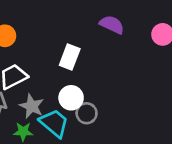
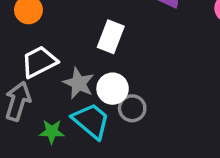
gray star: (32, 106) -> (79, 83), moved

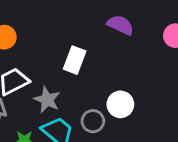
white circle: (113, 89) -> (120, 104), moved

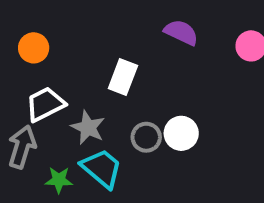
gray circle: (93, 121) -> (146, 137), moved

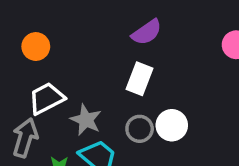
purple semicircle: (181, 32) -> (147, 32), moved, turned 120
white rectangle: (123, 77) -> (140, 79), moved

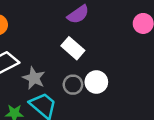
white rectangle: (140, 79) -> (73, 48), turned -70

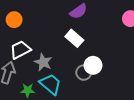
gray circle: (73, 85) -> (84, 73), moved

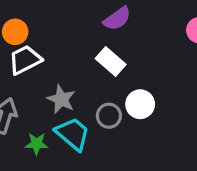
white trapezoid: (20, 50) -> (25, 60), moved
gray circle: (84, 73) -> (109, 116), moved

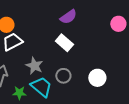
white circle: (140, 104) -> (97, 78), moved

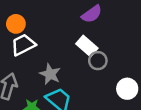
gray circle: (63, 76) -> (98, 61), moved

